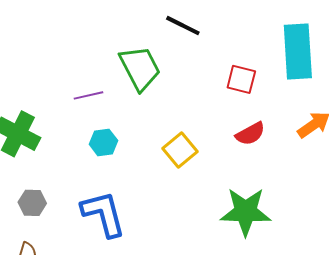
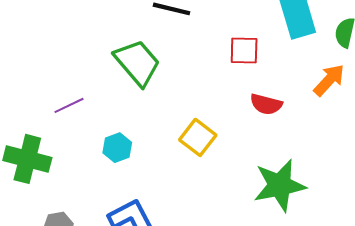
purple line: (89, 95) -> (69, 105), moved
red semicircle: (250, 134) -> (266, 104), turned 56

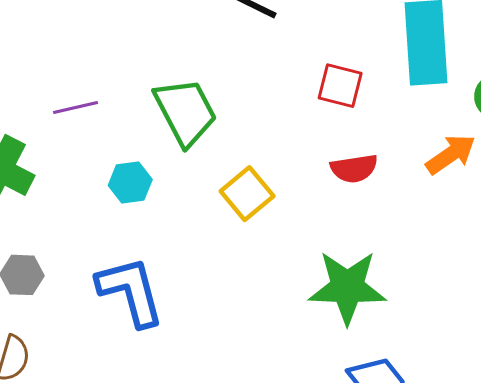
green trapezoid: (137, 63) -> (185, 112), moved
red semicircle: (266, 104) -> (354, 168), turned -36

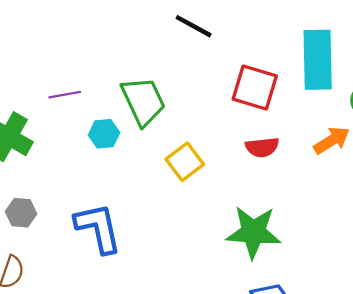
red square: (340, 86) -> (255, 88), size x1.4
cyan hexagon: (130, 182) -> (104, 134), moved

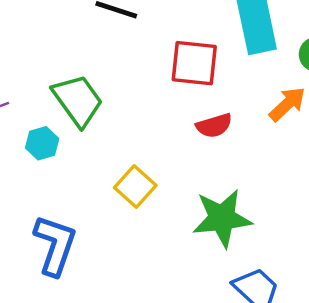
yellow square: (185, 162) -> (135, 187), moved
blue L-shape: (98, 228) -> (55, 245), turned 42

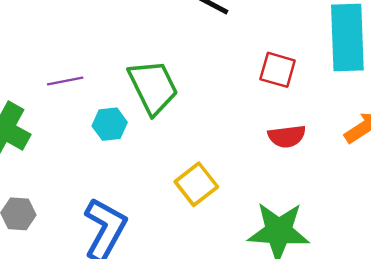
red square: (194, 63) -> (278, 70), size x0.7

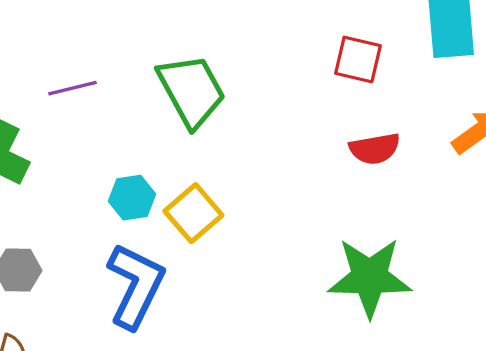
cyan hexagon: (110, 124) -> (132, 198), moved
yellow square: (196, 184) -> (193, 213), moved

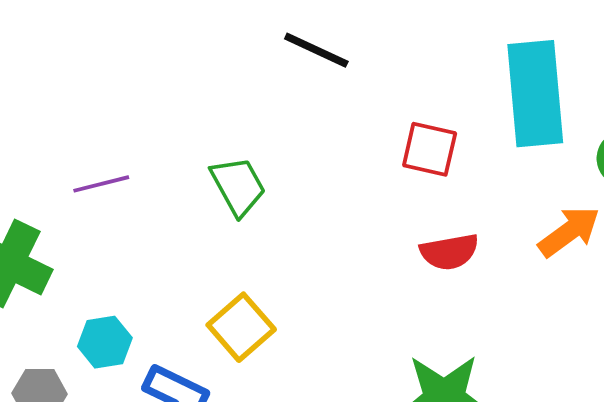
green trapezoid: (191, 91) -> (238, 186), size x0.7
cyan hexagon: (132, 198) -> (105, 342), moved

